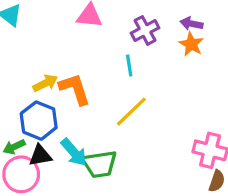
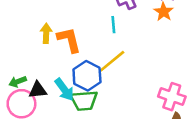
yellow arrow: (45, 83) -> (46, 33), turned -66
blue hexagon: (39, 121) -> (87, 76), moved

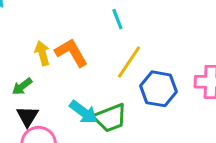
blue hexagon: (87, 76) -> (158, 89), moved
green arrow: (18, 82) -> (22, 86), moved
black triangle: (38, 90) -> (27, 116), moved, turned -36

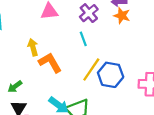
yellow arrow: (42, 53) -> (33, 47), moved
blue hexagon: (158, 89) -> (111, 75), moved

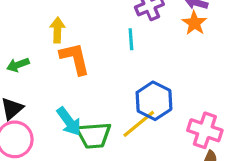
yellow line: (91, 70) -> (139, 124), moved
green arrow: (15, 87) -> (18, 65), moved

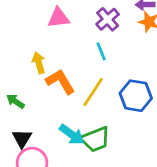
green arrow: (18, 65) -> (15, 101), turned 72
yellow line: (139, 124) -> (93, 92), moved

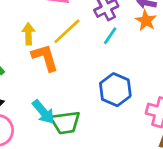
cyan line: (101, 51) -> (110, 36), moved, turned 42
yellow line: (93, 92) -> (67, 31), moved

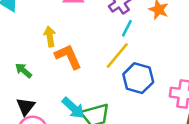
yellow line: (67, 31) -> (117, 55), moved

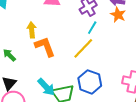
blue hexagon: (138, 78) -> (90, 82), moved

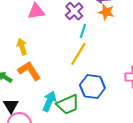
orange L-shape: (45, 47) -> (29, 71), moved
cyan arrow: (46, 87) -> (49, 101), turned -102

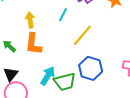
cyan line: (83, 31) -> (63, 15), moved
orange L-shape: (29, 71) -> (33, 44), turned -150

